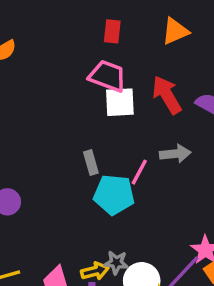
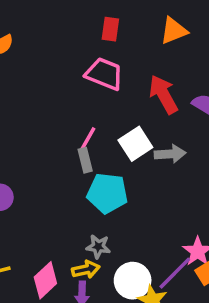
white square: (120, 102) -> (135, 144), moved, turned -32
pink line: (139, 172) -> (87, 140), moved
gray star: (116, 262) -> (98, 247), moved

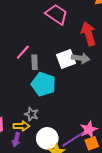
pink line: (87, 140) -> (23, 52), moved
gray arrow: (170, 154) -> (81, 58), moved

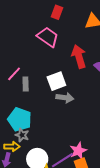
gray arrow: (81, 58) -> (65, 98), moved
cyan pentagon: (43, 84) -> (20, 119), moved

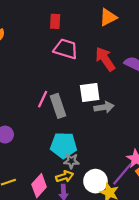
red rectangle: (57, 12) -> (55, 21), moved
white square: (56, 81) -> (90, 92), turned 30
gray rectangle: (26, 84) -> (58, 106), size x1.5

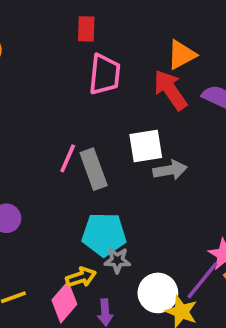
orange triangle: (108, 17) -> (182, 55), moved
pink trapezoid: (66, 49) -> (105, 74), turned 80
yellow arrow: (65, 176) -> (81, 277), moved

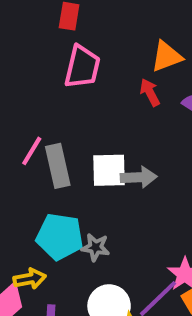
red arrow: (170, 90) -> (150, 92), size x0.6
white square: (146, 146) -> (109, 170), moved
gray star: (117, 260) -> (96, 247), moved

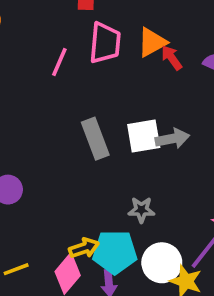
orange triangle: (167, 56) -> (152, 42), moved
pink line: (32, 151) -> (59, 62), moved
cyan pentagon: (60, 237) -> (115, 252), moved

